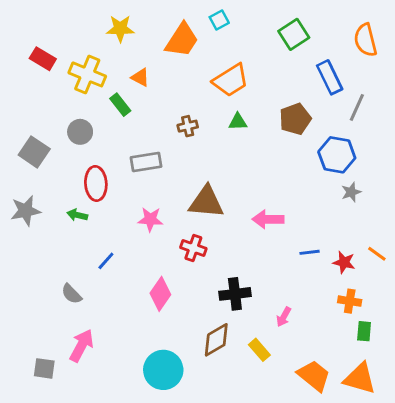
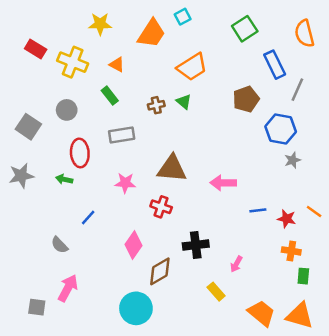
green rectangle: (120, 105) -> (110, 96), moved
green triangle: (238, 122) -> (184, 102), moved, turned 42
brown diamond: (216, 340) -> (160, 271), moved

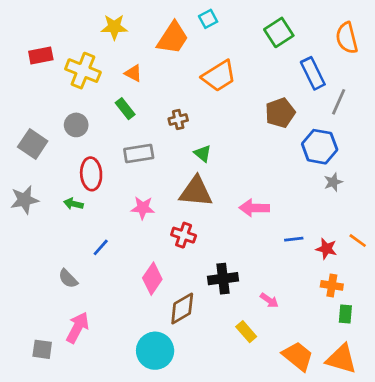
red rectangle: (36, 49) -> (41, 56), turned -42
green triangle: (184, 102) -> (203, 154), moved
pink arrow: (236, 264) -> (269, 300), turned -84

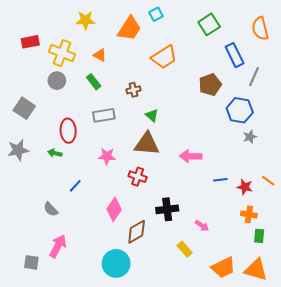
gray circle: (76, 125) -> (57, 81), moved
orange trapezoid: (298, 356) -> (223, 268), turned 115

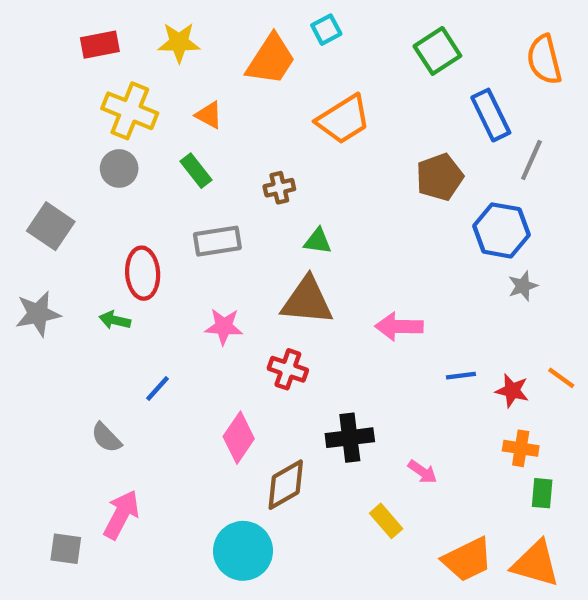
red rectangle: (30, 42) -> (100, 45), moved
green triangle: (152, 115) -> (318, 241), turned -32

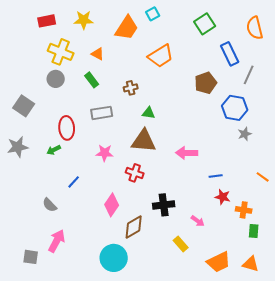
green arrow: (115, 320) -> (54, 150), turned -40
red star: (512, 391) -> (223, 197), moved
orange triangle: (536, 564) -> (251, 264), size x0.7

